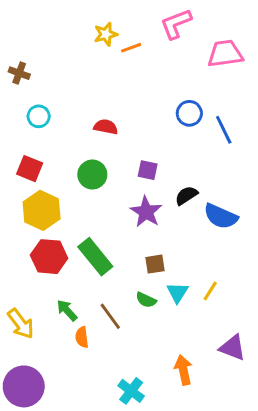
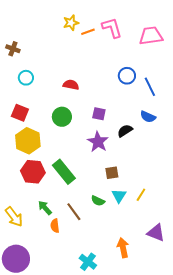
pink L-shape: (176, 24) -> (112, 28), moved, turned 95
blue semicircle: (221, 216) -> (148, 117), moved, size x0.7
brown square: (155, 264) -> (112, 173), moved

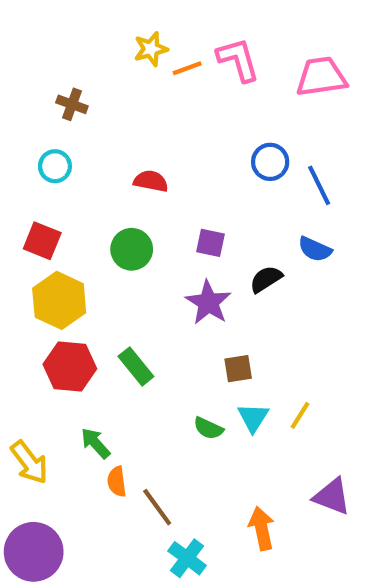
brown cross: (13, 49) -> (72, 104), moved
green rectangle: (64, 172) -> (136, 366), size x0.7
brown line: (74, 212) -> (157, 507), moved

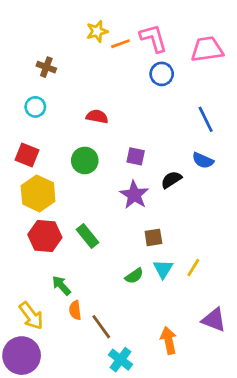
blue circle: (270, 162) -> (162, 74), moved
green semicircle: (208, 428) -> (134, 276), turned -60
yellow arrow: (29, 462) -> (31, 316), moved

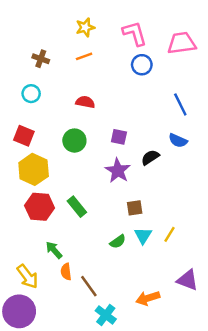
orange line: (120, 44) -> (84, 56), moved
orange arrow: (169, 340) -> (148, 298), turned -95

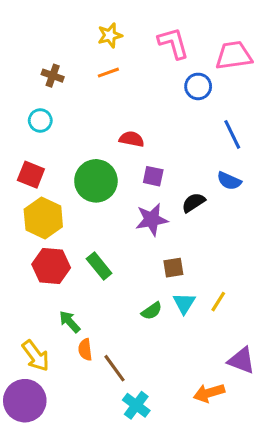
blue circle: (142, 65) -> (198, 86), moved
red semicircle: (85, 102) -> (132, 139), moved
green circle: (74, 141) -> (96, 181), size x1.4
purple star: (118, 171) -> (152, 220), turned 30
orange arrow: (148, 298) -> (209, 393), moved

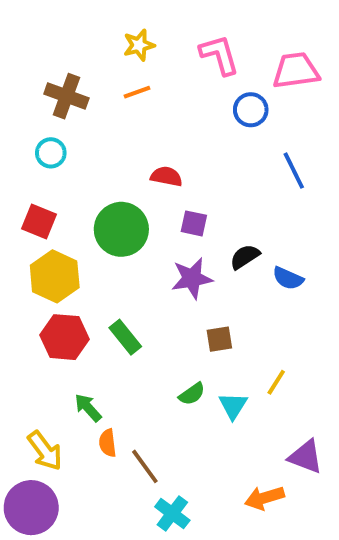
brown cross: (53, 76) -> (66, 96), size x1.5
blue semicircle: (229, 181) -> (288, 278), moved
cyan triangle: (184, 303) -> (233, 406), moved

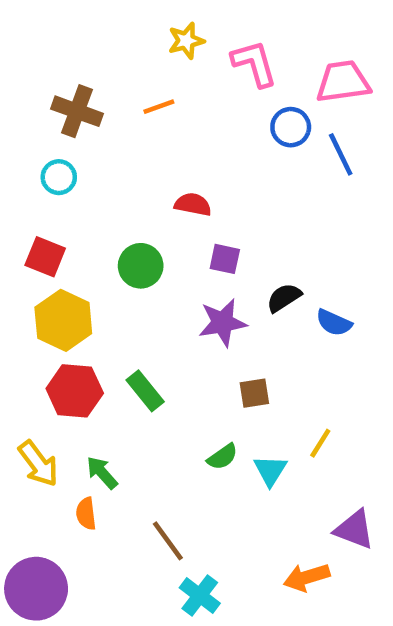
yellow star: (139, 45) -> (186, 41), moved
blue line: (294, 171) -> (341, 154), moved
green circle: (121, 229) -> (141, 266), size x0.7
orange semicircle: (108, 443) -> (86, 514), moved
yellow arrow: (45, 451) -> (38, 464), moved

